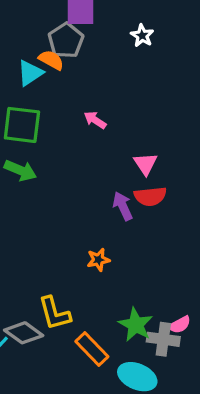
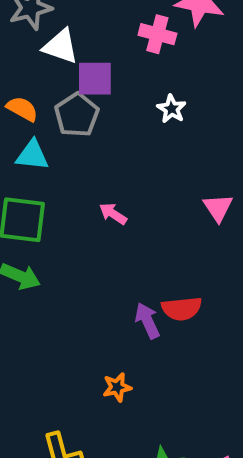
orange semicircle: (51, 60) -> (22, 109), moved
cyan triangle: (30, 73) -> (32, 155), turned 40
pink triangle: (145, 164) -> (218, 208), moved

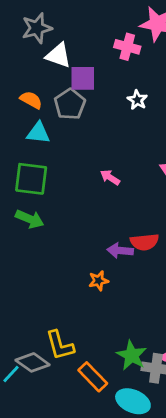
pink arrow: (113, 214) -> (110, 177), moved
purple arrow: (147, 321) -> (120, 251), turned -60
orange star: (117, 387) -> (99, 281), moved

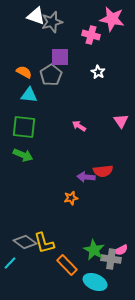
gray star: (37, 28) -> (52, 22), moved
white triangle: (58, 55) -> (36, 16), moved
gray diamond: (33, 362) -> (25, 242), moved

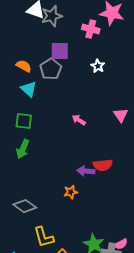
cyan triangle: (29, 95) -> (29, 89), turned 36
green square: (24, 127) -> (24, 121), size x0.7
green arrow: (23, 155) -> (23, 149), turned 90
gray diamond: (25, 242) -> (25, 206), moved

